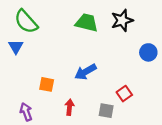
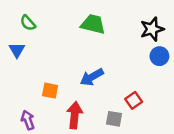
black star: (122, 20) -> (152, 29), moved
green semicircle: (26, 22) -> (28, 23), size x0.6
red arrow: (69, 107) -> (75, 115), size x1.5

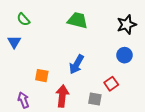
blue circle: (159, 56) -> (124, 55), moved
blue arrow: (92, 77) -> (77, 64), turned -30

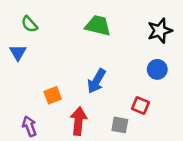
orange square: (42, 76) -> (53, 95), turned -32
red square: (111, 84) -> (140, 106), turned -32

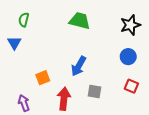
green semicircle: (29, 24) -> (24, 20), turned 56
red square: (140, 106) -> (131, 86), moved
gray square: (120, 125) -> (94, 91), moved

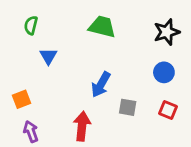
blue triangle: (14, 43) -> (48, 56), moved
orange square: (43, 78) -> (21, 99), moved
gray square: (94, 91) -> (128, 107), moved

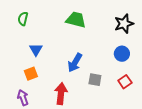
blue triangle: (48, 56) -> (36, 50), moved
orange square: (21, 99) -> (31, 74), moved
red square: (168, 110) -> (125, 82), turned 32

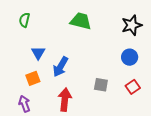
blue arrow: (75, 63) -> (61, 67), moved

